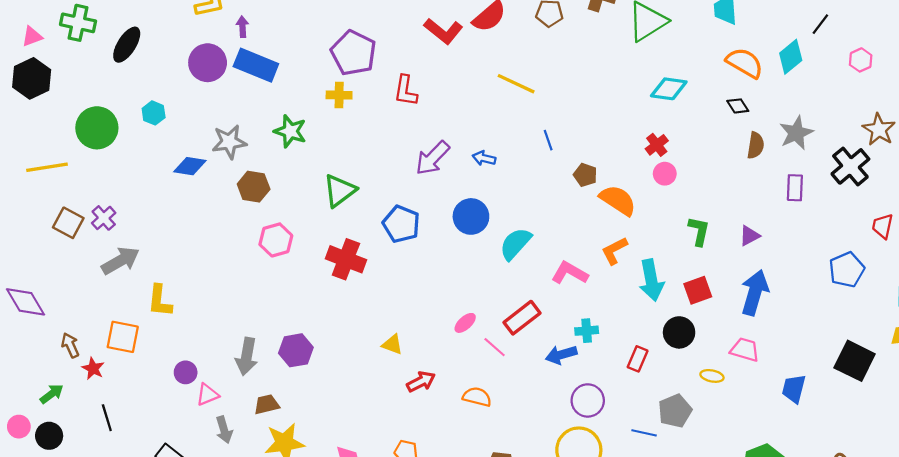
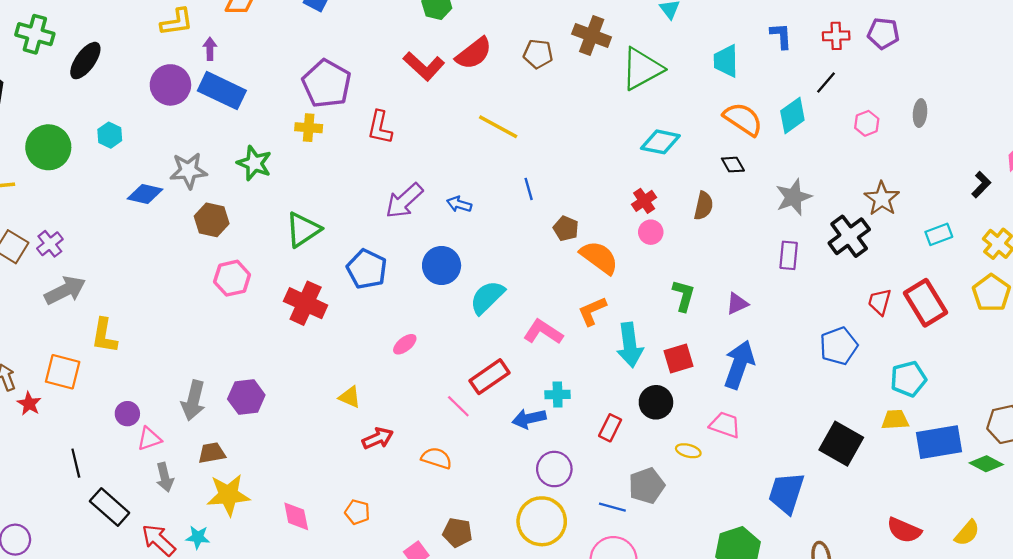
brown semicircle: (756, 145) -> (704, 206), moved
pink ellipse: (465, 323) -> (405, 344), moved
blue trapezoid: (794, 389) -> (786, 493), moved, size x1.4
black line: (107, 418) -> (76, 463), moved

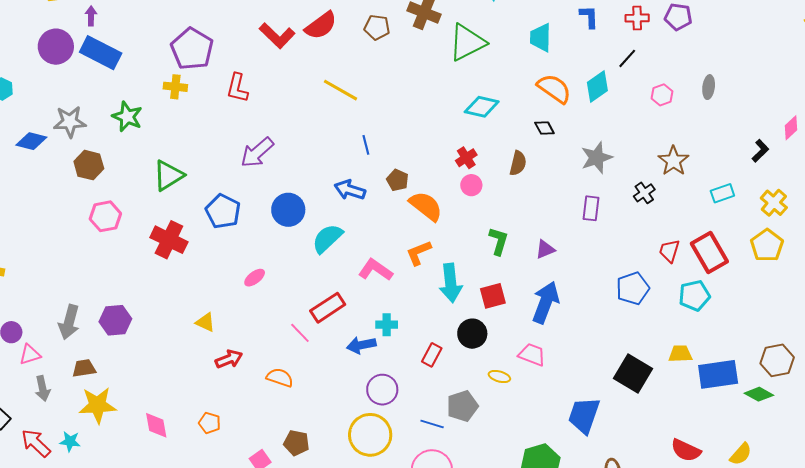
blue arrow: (459, 204) -> (350, 190), moved, size x1.4
black cross: (849, 236) -> (644, 193), size x0.6
cyan pentagon: (908, 379) -> (694, 296), moved

